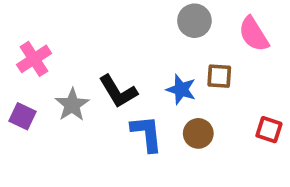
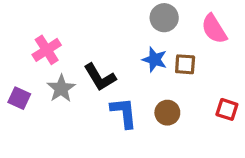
pink cross: (34, 59) -> (47, 50), moved
blue star: (181, 89) -> (154, 60), moved

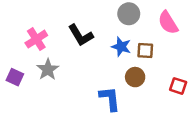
black L-shape: (100, 77) -> (81, 35), moved
blue L-shape: (124, 113) -> (110, 99), moved
brown circle: (167, 113) -> (135, 77), moved

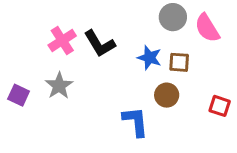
gray circle: (129, 14) -> (173, 17), moved
pink cross: (36, 39) -> (62, 40), moved

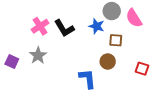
blue star: (149, 58) -> (97, 26), moved

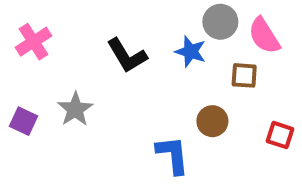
pink cross: (40, 26) -> (33, 42), moved
brown square: (116, 40) -> (244, 75), moved

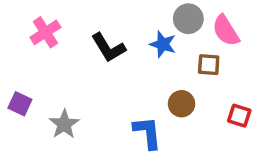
pink cross: (33, 42) -> (45, 32), moved
gray star: (75, 109) -> (64, 124), moved

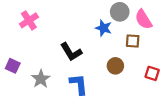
black L-shape: (108, 48) -> (71, 52), moved
blue L-shape: (148, 133) -> (79, 84), moved

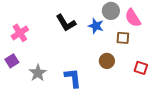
pink cross: (29, 20) -> (20, 33), moved
black L-shape: (71, 52) -> (66, 23), moved
purple square: (13, 66) -> (12, 61), turned 32

